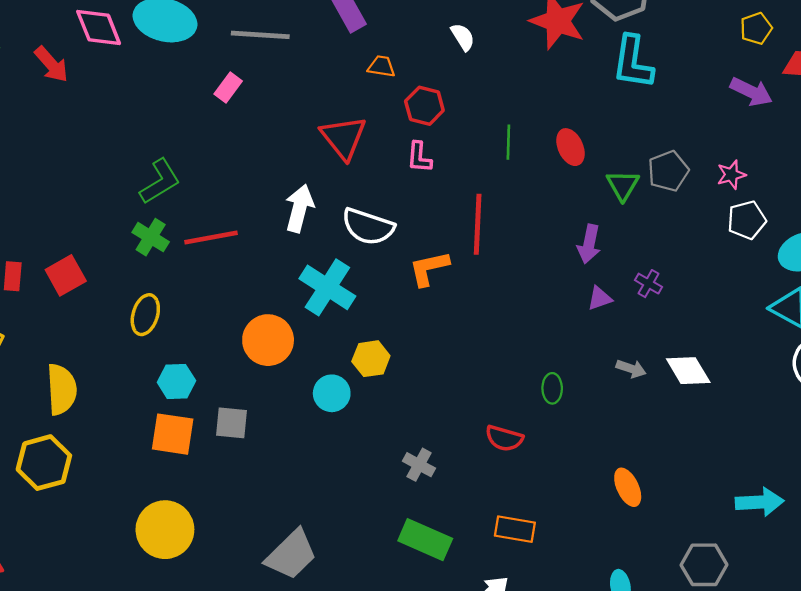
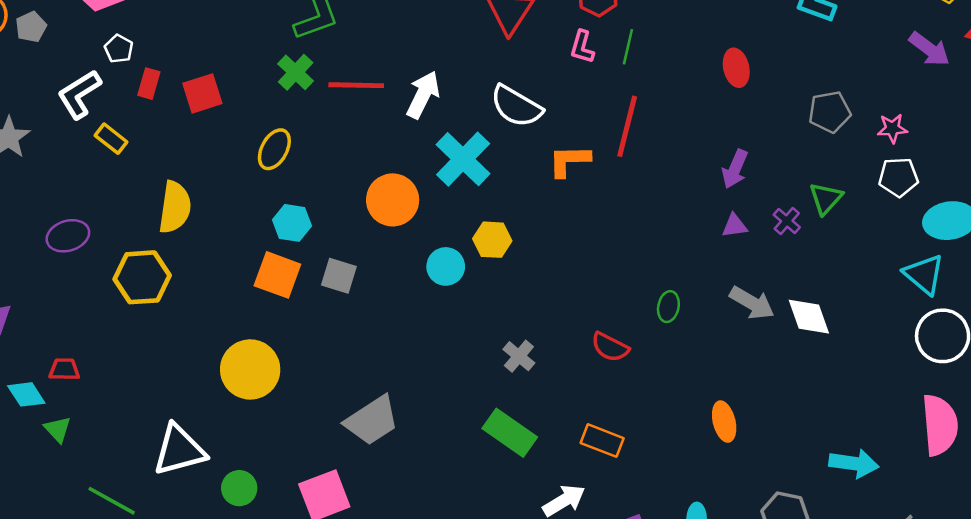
green line: (508, 142) -> (628, 47), moved
green triangle: (623, 185) -> (826, 198), moved
white arrow: (299, 208) -> (423, 95), moved
gray arrow: (631, 369) -> (752, 303), size x1.5

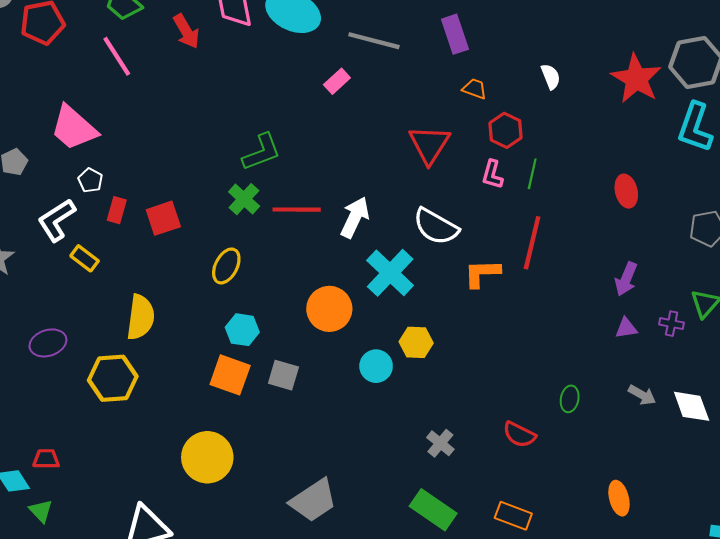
purple cross: (787, 221) -> (672, 324), turned -30
gray arrow: (752, 303) -> (642, 395), size x0.7

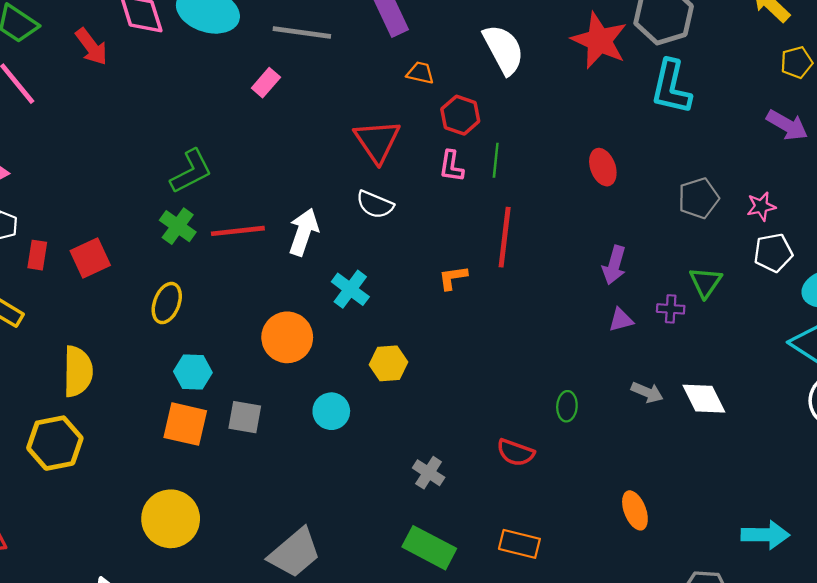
white semicircle: (551, 77) -> (504, 49), size x1.8
white semicircle: (436, 226) -> (375, 205), moved, size x0.7
cyan cross: (390, 273) -> (350, 289), size x0.7
orange L-shape: (482, 273) -> (453, 278), size x0.7
cyan circle: (376, 366) -> (331, 411), moved

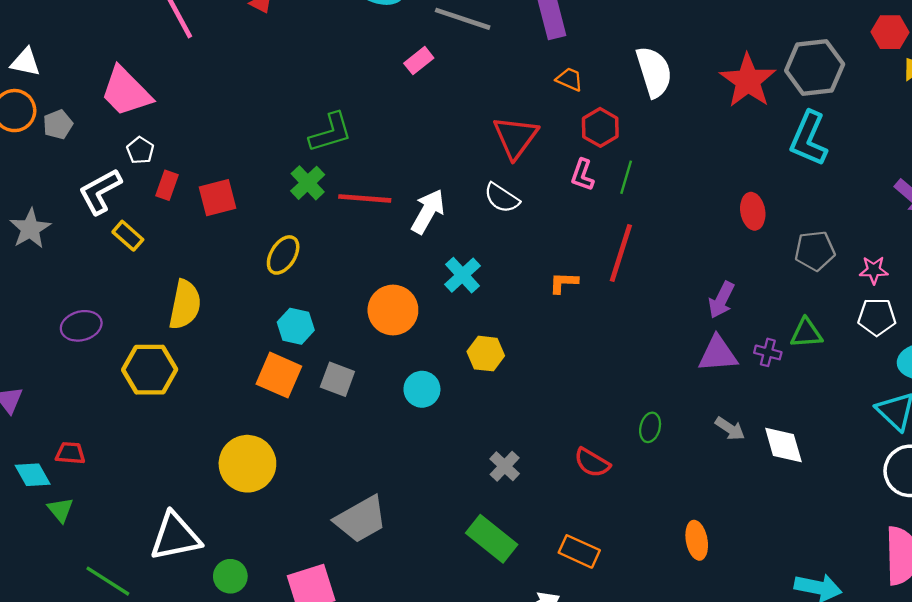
red ellipse: (603, 167) -> (753, 211), moved
green triangle: (706, 282) -> (806, 333), turned 40
purple triangle: (621, 320) -> (718, 354), size x1.6

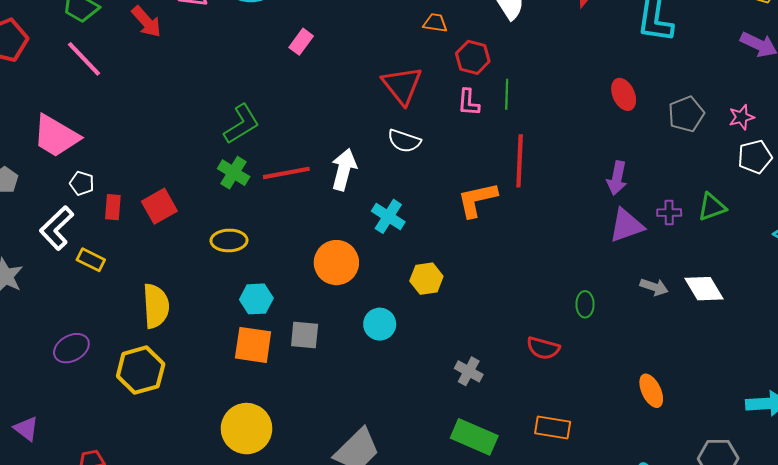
yellow ellipse: (283, 255) -> (229, 240), turned 72
orange L-shape: (564, 283) -> (477, 200), size x1.6
green triangle: (806, 333) -> (712, 207), moved

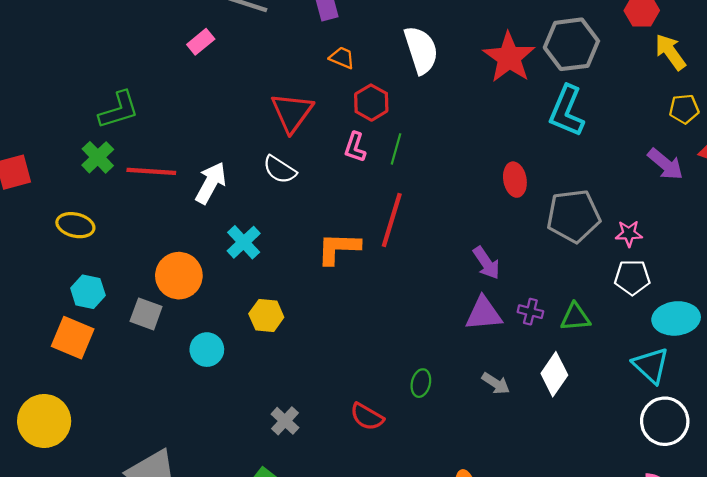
gray pentagon: (686, 114) -> (573, 216), size x1.4
purple arrow: (617, 178) -> (486, 263), turned -60
white diamond: (704, 289) -> (554, 374), moved, turned 51
gray square: (305, 335) -> (146, 314), moved

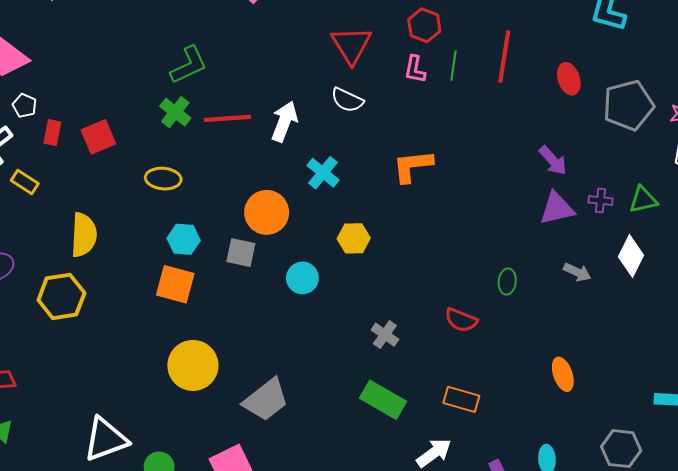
red line: (392, 220) -> (504, 56), moved
yellow circle: (44, 421) -> (193, 365), moved

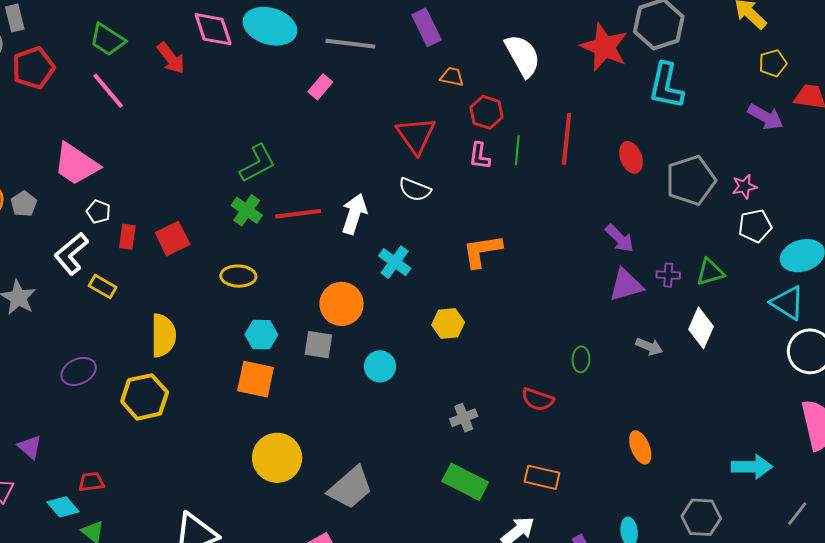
yellow hexagon: (354, 238) -> (448, 324), moved
gray cross: (385, 335) -> (464, 418), turned 36

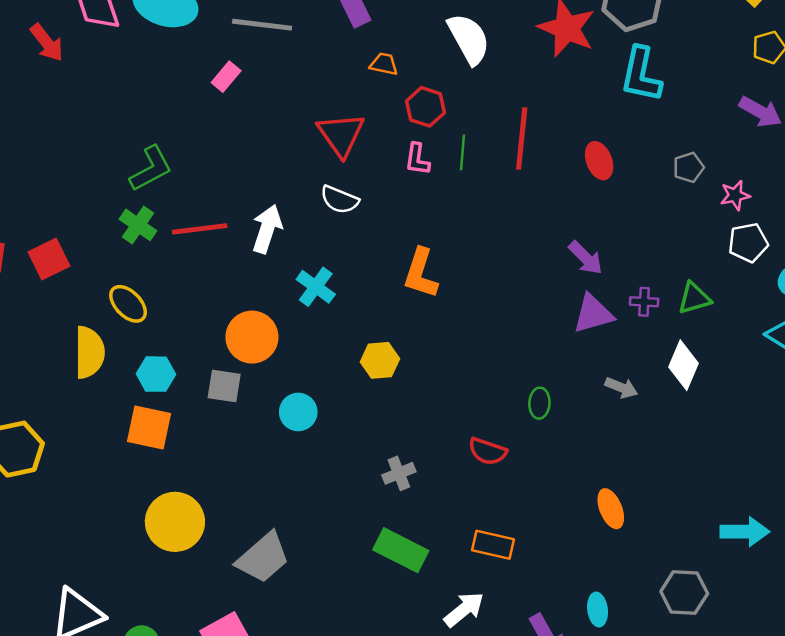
gray pentagon: (691, 180) -> (689, 167), moved, size x0.5
orange L-shape: (482, 251) -> (421, 273), turned -63
yellow ellipse: (238, 276) -> (128, 304), turned 44
yellow semicircle: (163, 335) -> (89, 352), moved

